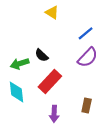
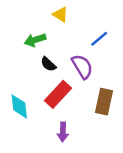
purple semicircle: (88, 57) -> (82, 67), moved, turned -75
green arrow: (20, 64) -> (35, 40), moved
brown rectangle: (87, 105) -> (104, 102), moved, size x1.5

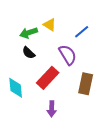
yellow triangle: (60, 15) -> (50, 25), moved
black semicircle: (48, 64) -> (29, 53), moved

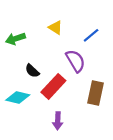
green arrow: (29, 33) -> (16, 39), moved
black semicircle: (29, 53) -> (32, 71), moved
cyan diamond: (16, 88) -> (18, 98), turned -70

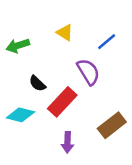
brown rectangle: (95, 93) -> (112, 125), moved, turned 40

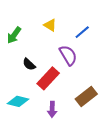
green arrow: (18, 46) -> (14, 35), turned -36
cyan diamond: (20, 115) -> (18, 101), moved

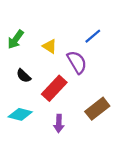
yellow triangle: (50, 25) -> (50, 46), moved
black semicircle: (29, 64) -> (24, 76), moved

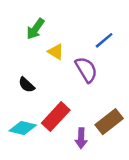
green arrow: (16, 39) -> (35, 29), moved
red rectangle: (54, 88) -> (56, 117), moved
purple arrow: (59, 123) -> (81, 138), moved

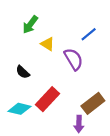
purple arrow: (81, 138) -> (79, 124), moved

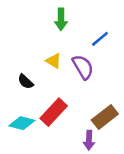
green arrow: (30, 25) -> (61, 19), moved, turned -36
yellow triangle: (48, 44) -> (54, 61), moved

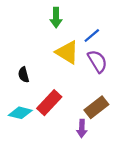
yellow triangle: (54, 61) -> (67, 52), moved, size x1.6
purple semicircle: (83, 67) -> (97, 61), moved
black semicircle: (26, 82) -> (24, 75), turned 32

